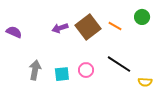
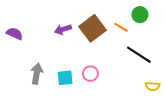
green circle: (142, 17) -> (140, 15), moved
black line: (119, 64) -> (139, 55), moved

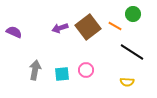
yellow semicircle: (153, 86) -> (127, 82), moved

